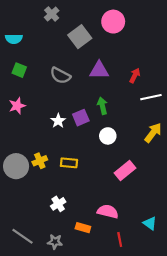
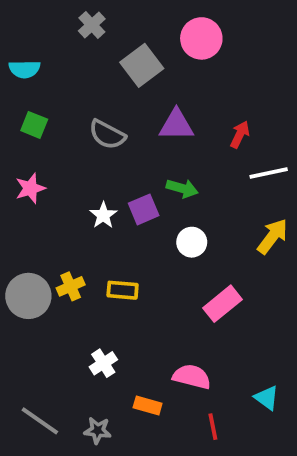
green arrow: (102, 106) -> (182, 188), turned 119

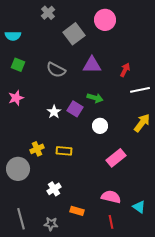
purple square: (144, 209) -> (75, 109), turned -35
gray circle: (28, 296) -> (18, 169), moved
pink semicircle: (192, 377) -> (111, 197), moved
gray line: (40, 421) -> (21, 219), turned 40

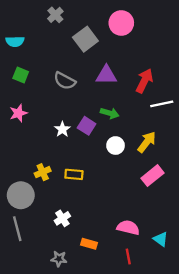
red arrow: (125, 70) -> (144, 81), size x1.5
yellow arrow: (142, 123) -> (147, 142), moved
pink rectangle: (116, 158) -> (152, 176), moved
gray line: (21, 219) -> (17, 229), moved

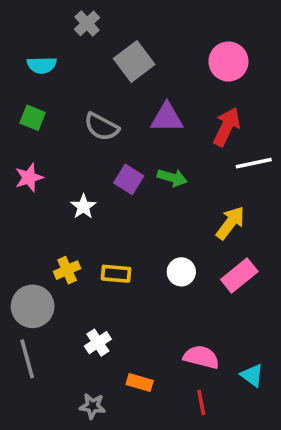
pink circle: (121, 23) -> (228, 61), moved
cyan semicircle: (15, 41) -> (42, 65), moved
purple square: (87, 126) -> (129, 179), moved
white star: (62, 129) -> (83, 207), moved
white circle: (116, 146) -> (181, 272), moved

